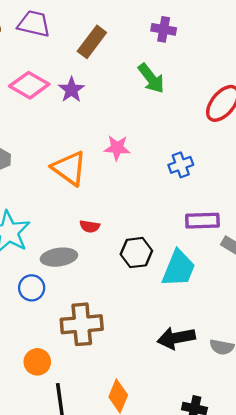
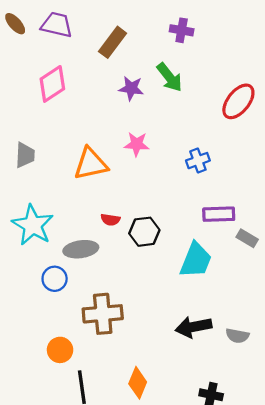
pink diamond: (29, 85) -> (52, 84), turned -63
purple star: (71, 90) -> (131, 88), moved, turned -30
orange triangle: (69, 168) -> (91, 164), turned -48
black hexagon: (136, 253) -> (144, 232), moved

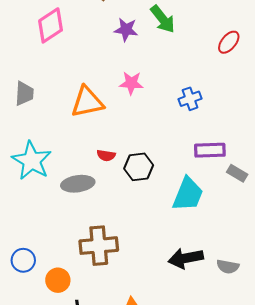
red ellipse: (238, 101) -> (229, 42), size x0.7
blue circle: (55, 279) -> (23, 260), moved

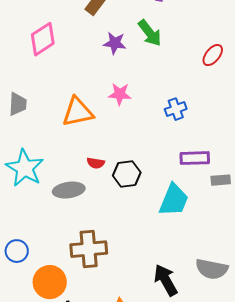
gray rectangle: (237, 173) -> (221, 180), turned -36
black arrow: (186, 258) -> (166, 280), moved, turned 72
blue circle: (23, 260) -> (17, 251), moved
gray semicircle: (228, 267) -> (212, 269), size x1.5
orange circle: (58, 280) -> (50, 282), size x1.4

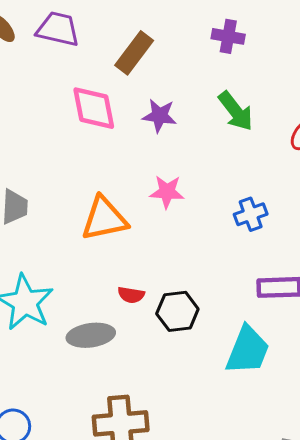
green arrow: (150, 33) -> (236, 111), moved
pink diamond: (43, 39) -> (94, 108), moved, turned -68

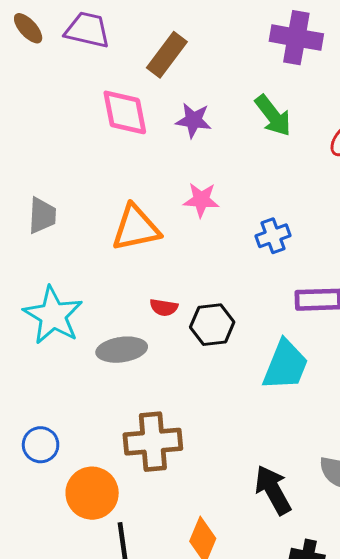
purple cross: (228, 36) -> (296, 38), moved, size x1.5
blue cross: (251, 214) -> (273, 236), moved

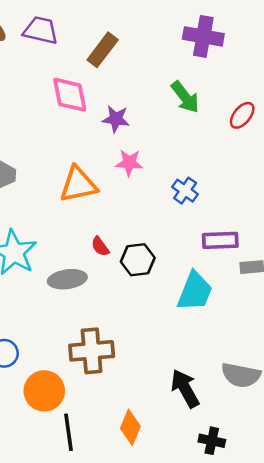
purple star: (193, 120) -> (116, 119), moved
blue cross: (273, 236) -> (185, 191), turned -35
red semicircle: (164, 307) -> (100, 246), turned 45

